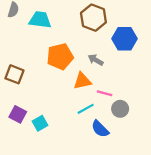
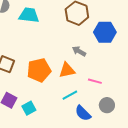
orange pentagon: (60, 57) -> (39, 70), moved
pink line: (105, 93) -> (95, 81), moved
gray circle: (120, 109) -> (107, 105), moved

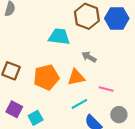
cyan trapezoid: (29, 15) -> (59, 37), moved
blue hexagon: (105, 32) -> (117, 18), moved

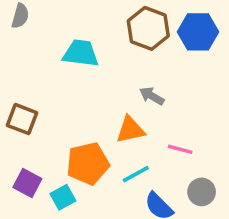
cyan trapezoid: (59, 37) -> (81, 53), moved
orange pentagon: (46, 77) -> (88, 163), moved

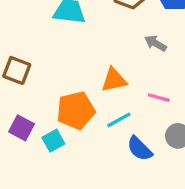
gray arrow: (152, 96) -> (156, 43), moved

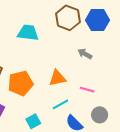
orange pentagon: (76, 110) -> (21, 83), moved
cyan square: (53, 141) -> (33, 121), moved

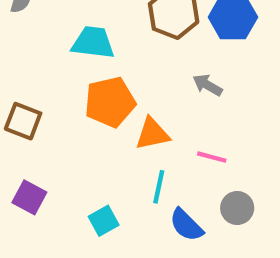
orange pentagon: (21, 83) -> (110, 102), moved
cyan line: (61, 104) -> (159, 187), turned -49

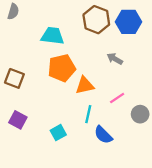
pink line: (212, 157) -> (117, 98), turned -49
gray circle: (237, 208) -> (140, 114), moved

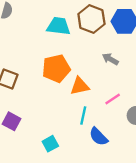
cyan trapezoid: (52, 36) -> (59, 26), moved
cyan square: (58, 133) -> (50, 144), moved

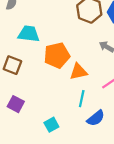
cyan trapezoid: (59, 26) -> (29, 34), moved
blue semicircle: (99, 137) -> (96, 118), turned -84

